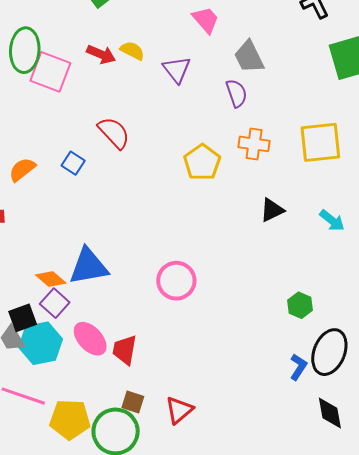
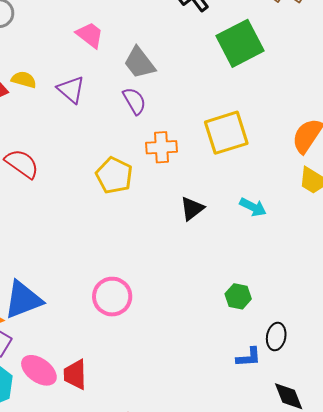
black ellipse: (329, 352) -> (276, 337), size x0.6
blue L-shape: (298, 367) -> (249, 357), turned 64

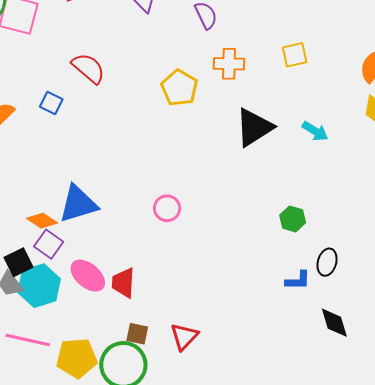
yellow square: (226, 133) -> (295, 55), size x0.6
black triangle: (192, 209) -> (254, 127), size x1.6
pink circle: (112, 297) -> (167, 208), size x0.7

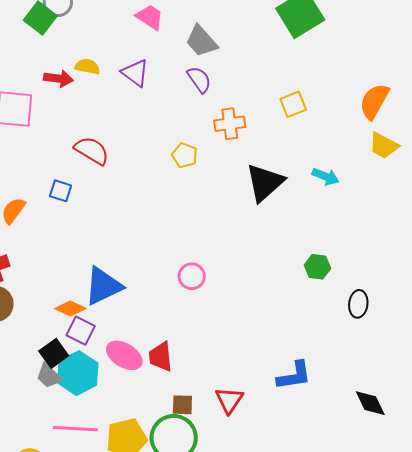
yellow pentagon: (179, 88) -> (185, 155), size x0.7
blue L-shape: (298, 280) -> (294, 376), moved, size x1.4
black diamond: (334, 323) -> (370, 403), moved

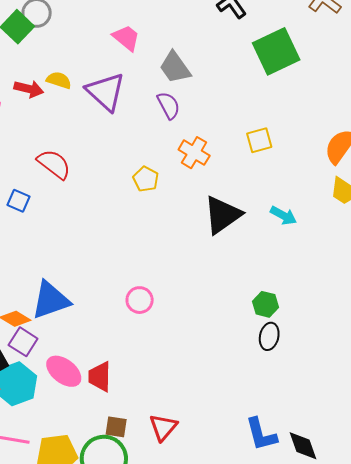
purple triangle: (135, 73) -> (106, 92), size x1.4
orange cross: (230, 124) -> (194, 153), turned 32
black ellipse: (358, 304) -> (269, 336), moved
blue L-shape: (294, 376) -> (261, 434), moved, turned 78

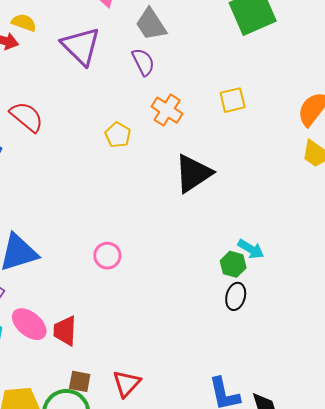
yellow semicircle: (59, 80) -> (24, 23), moved
cyan arrow: (283, 216) -> (251, 249), moved

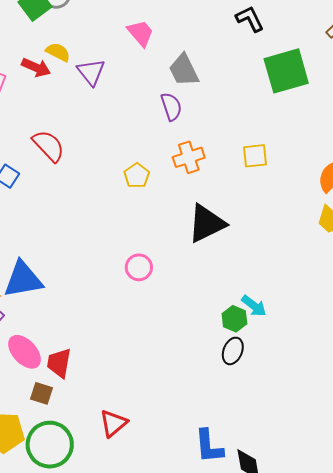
purple triangle: (81, 46) -> (91, 72), moved, size x0.7
orange cross: (167, 110) -> (189, 157), turned 32
pink circle: (107, 256) -> (139, 267), moved
brown square: (80, 381) -> (42, 393), moved

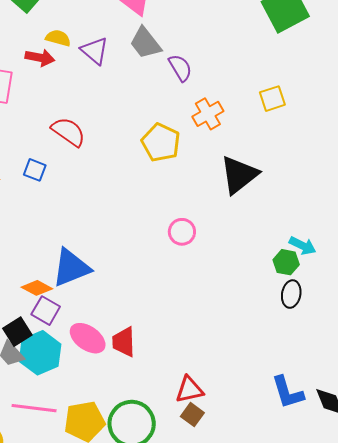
gray trapezoid: (184, 70) -> (145, 43), moved
yellow pentagon: (137, 176) -> (161, 142), size x1.5
brown square: (42, 393) -> (192, 415), moved, turned 30
red triangle: (113, 423) -> (189, 390), turned 40

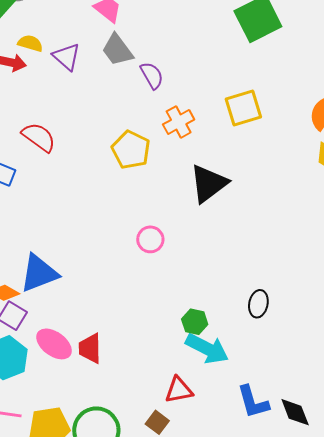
yellow square: (272, 99) -> (243, 108), size x1.4
cyan arrow: (303, 246) -> (207, 349), moved, size x1.6
green hexagon: (286, 262) -> (195, 322), moved
red triangle: (189, 390) -> (179, 390), moved

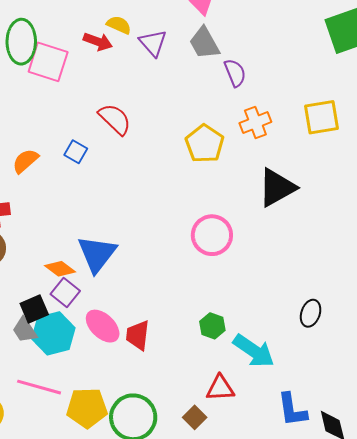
pink circle: (150, 239) -> (212, 235), size x1.5
blue triangle: (39, 273) -> (97, 254), turned -39
green hexagon: (195, 322) -> (212, 326), moved

